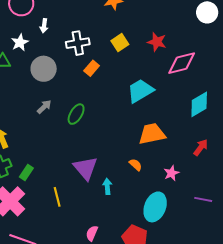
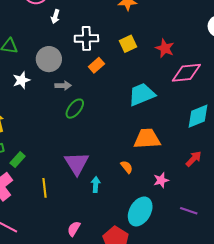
white star: (20, 42) -> (21, 80), moved
gray arrow: (44, 107) -> (63, 86), moved, turned 35

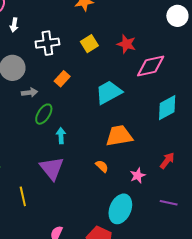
orange rectangle: (96, 65) -> (62, 79), moved
red arrow: (194, 159) -> (167, 161), moved
cyan arrow: (96, 184) -> (61, 136), moved

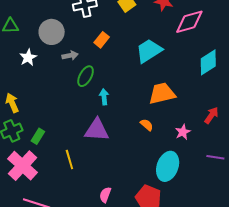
purple triangle: (52, 168) -> (97, 130), turned -44

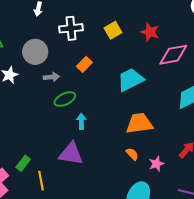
green ellipse: (86, 76) -> (65, 99), turned 30
orange semicircle: (147, 125) -> (132, 154), moved
green rectangle: (38, 136) -> (23, 163), moved

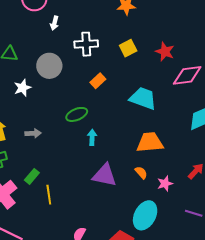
gray arrow: (51, 77) -> (33, 133), moved
cyan trapezoid: (130, 80) -> (143, 98), turned 44
purple triangle: (71, 154) -> (105, 175), moved

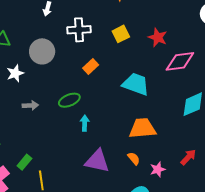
gray arrow: (33, 133) -> (30, 105), moved

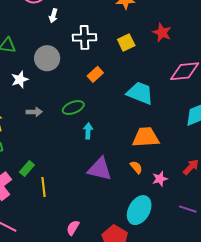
red star: (158, 37) -> (162, 33), moved

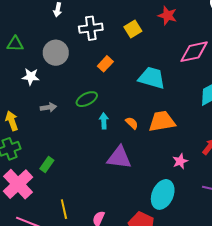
white star: (20, 79) -> (31, 77), turned 30
orange semicircle: (136, 167) -> (132, 123), moved
yellow line: (43, 187) -> (64, 209), moved

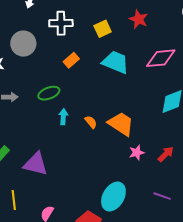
cyan trapezoid: (152, 78) -> (116, 62), moved
orange trapezoid: (162, 121) -> (121, 124), turned 36
purple triangle: (119, 158) -> (36, 164), moved
pink star: (180, 161) -> (137, 153), moved

